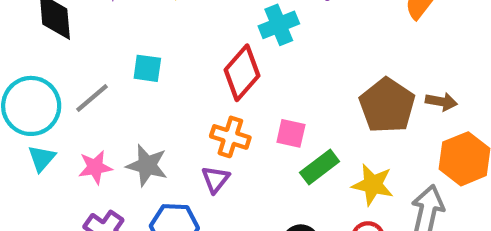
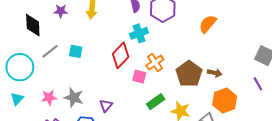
gray line: (92, 98) -> (50, 51), moved
pink square: (291, 133) -> (139, 77), moved
orange cross: (230, 137) -> (155, 63), moved, turned 36
cyan triangle: (42, 158) -> (17, 99), moved

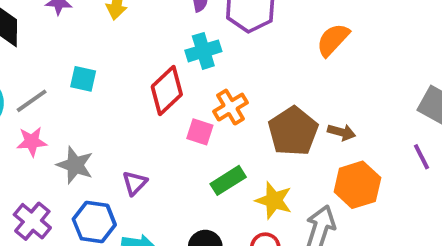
gray line: (50, 51) -> (32, 101), moved
pink star: (49, 97) -> (32, 142), moved

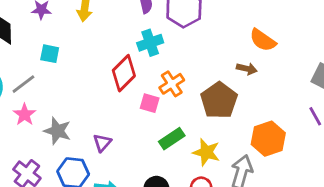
orange semicircle: (333, 40) -> (263, 40), moved, turned -96
cyan square: (83, 79) -> (50, 54), moved
brown arrow: (341, 132) -> (247, 69), moved
pink star: (32, 142) -> (25, 114), turned -30

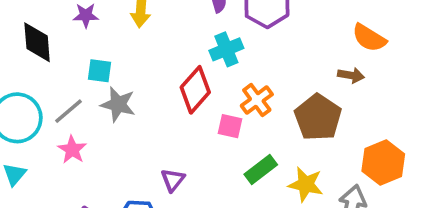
gray star: (57, 131) -> (118, 104), moved

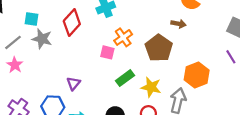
red diamond: (195, 90) -> (72, 23), moved

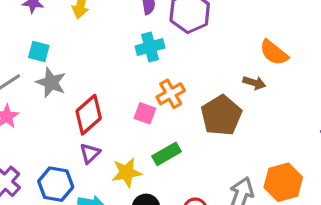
red diamond: (72, 23) -> (89, 115), moved
orange hexagon: (197, 75) -> (283, 182), moved
yellow star: (151, 87) -> (127, 172), moved, turned -30

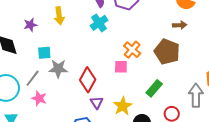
cyan cross: (150, 47) -> (99, 23), moved
green rectangle: (167, 154) -> (154, 88), moved

